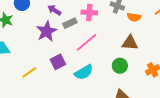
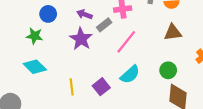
purple square: (58, 62) -> (101, 87), moved
green circle: (120, 66) -> (168, 70), moved
yellow line: (29, 72) -> (72, 87), turned -49

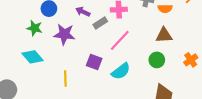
purple star: (81, 39) -> (64, 34), moved, turned -30
green circle: (168, 70) -> (157, 60), moved
purple square: (101, 87) -> (94, 62), moved, turned -35

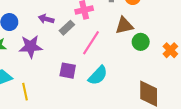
brown triangle: (164, 35) -> (124, 26), moved
green circle: (157, 60) -> (141, 42), moved
yellow line: (65, 78) -> (25, 92), moved

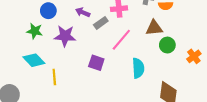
cyan semicircle: (98, 75) -> (138, 68), moved, turned -54

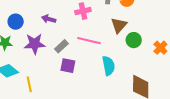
gray rectangle: (101, 23) -> (61, 46), moved
brown triangle: (154, 28) -> (119, 25), turned -36
pink line: (121, 40) -> (89, 41), turned 70

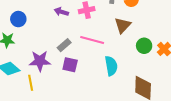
purple arrow: (49, 19) -> (61, 12), moved
green circle: (134, 40) -> (144, 46), moved
purple star: (35, 44) -> (40, 61), moved

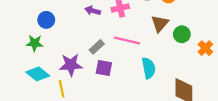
green circle: (144, 46) -> (182, 34), moved

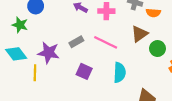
purple square: (104, 68) -> (84, 71), moved

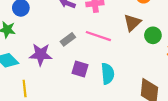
cyan semicircle: (120, 72) -> (108, 74), moved
yellow line: (35, 73) -> (25, 88), moved

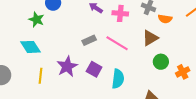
green circle: (153, 35) -> (161, 62), moved
purple star: (41, 54) -> (67, 66), moved, turned 30

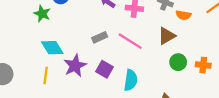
cyan diamond: (31, 47) -> (52, 48), moved
orange cross: (183, 72) -> (203, 65), moved, turned 32

